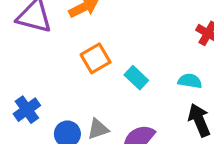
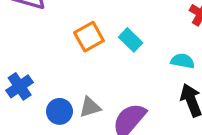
cyan rectangle: (136, 78) -> (131, 40), moved

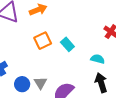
gray triangle: (90, 107) -> (40, 83), turned -48

